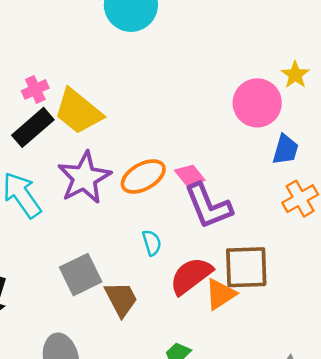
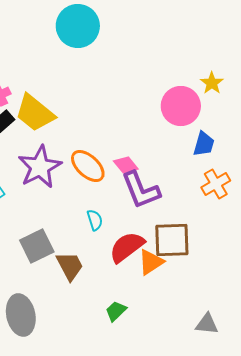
orange ellipse: (143, 176) -> (88, 166), turned 72

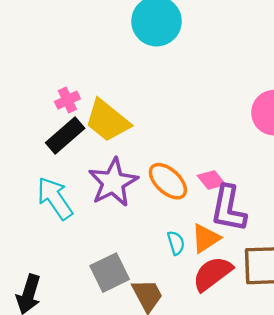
purple L-shape: (141, 190) -> (228, 209), turned 33
orange triangle: (151, 262) -> (206, 238), moved

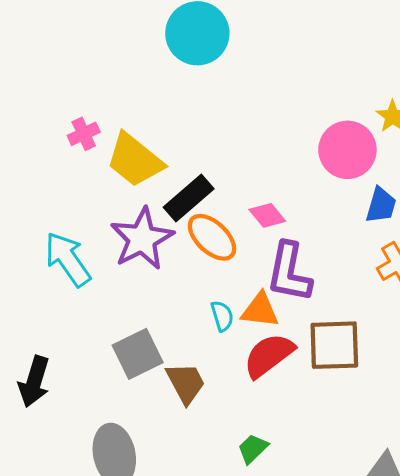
black rectangle: (65, 135) -> (189, 198), moved
pink diamond: (211, 180) -> (267, 215), moved
orange triangle: (206, 238) -> (260, 310), turned 40

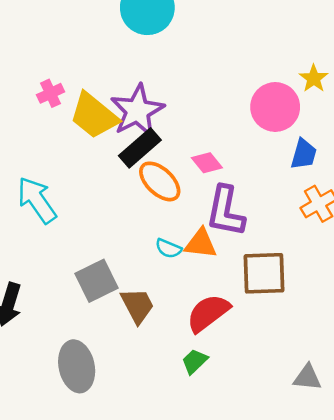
purple star: (142, 239) -> (137, 111), moved
cyan semicircle: (222, 316) -> (168, 248), turned 130
red semicircle: (269, 355) -> (208, 313), moved

